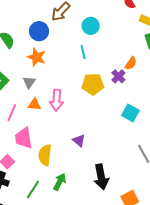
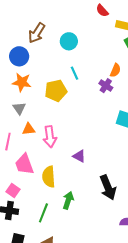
cyan line: (83, 52) -> (75, 73), moved
yellow pentagon: (93, 84) -> (56, 91), moved
pink arrow: (57, 100) -> (50, 137), moved

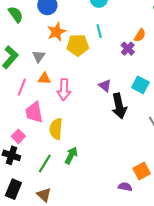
orange star: (22, 82) -> (56, 32), moved, turned 30
purple triangle: (79, 156) -> (105, 86), moved
black arrow: (108, 188) -> (119, 106), moved

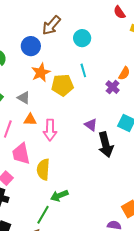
gray triangle: (39, 56) -> (24, 98), turned -32
green arrow: (71, 155) -> (59, 196), turned -138
green line: (45, 163) -> (43, 215), moved

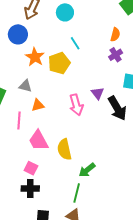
purple cross: (113, 87) -> (116, 55), moved, turned 32
purple triangle: (91, 125) -> (98, 93), turned 32
pink arrow: (50, 130) -> (76, 105), moved

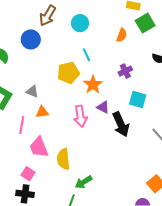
orange semicircle: (115, 35) -> (122, 35), moved
orange star: (35, 57) -> (93, 85), moved
purple triangle: (98, 93) -> (103, 107), turned -32

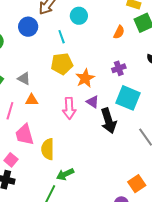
cyan line: (87, 55) -> (62, 37), moved
cyan square: (138, 99) -> (128, 98), size x1.4

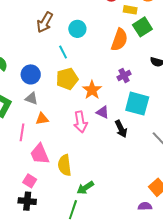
blue circle: (28, 27) -> (31, 74), moved
orange semicircle: (119, 32) -> (119, 40), size x1.6
black arrow: (109, 121) -> (121, 129), size x0.7

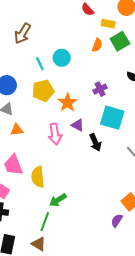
cyan circle: (77, 29) -> (62, 58), moved
orange semicircle: (119, 40) -> (97, 45), moved, size x0.6
purple semicircle: (145, 206) -> (117, 220), turned -56

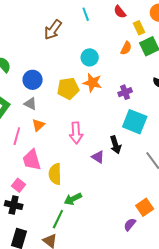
yellow rectangle: (108, 24) -> (139, 28), turned 48
cyan line: (40, 64) -> (86, 14), moved
orange star: (68, 103) -> (92, 83), moved, turned -30
purple triangle: (78, 125) -> (98, 157), moved
orange triangle: (17, 130) -> (38, 125), turned -40

